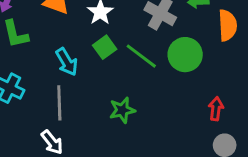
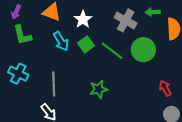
cyan arrow: (67, 62) -> (61, 41), moved
red arrow: (216, 109) -> (165, 88), turned -35

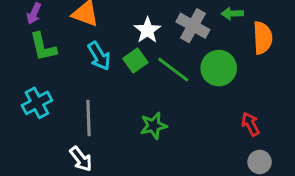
white star: (83, 19) -> (147, 30), moved
cyan cross: (18, 74) -> (37, 103), turned 36

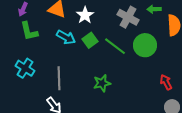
white star: (147, 30) -> (85, 15), moved
cyan arrow: (99, 56) -> (66, 37), turned -30
cyan cross: (37, 103) -> (25, 68), turned -30

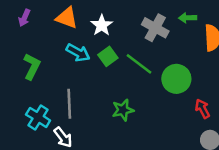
green L-shape: (29, 31) -> (32, 66), moved, turned -140
green circle: (145, 45) -> (176, 79), moved
cyan cross: (25, 68) -> (38, 117), moved

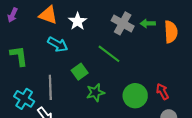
green arrow: (188, 18) -> (148, 23), moved
green square: (108, 56) -> (80, 72), moved
green L-shape: (32, 66) -> (19, 56), turned -35
green circle: (176, 79) -> (135, 96), moved

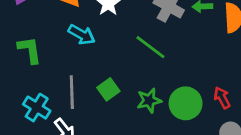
green square: (80, 72) -> (108, 89), moved
green star: (95, 93) -> (149, 101), moved

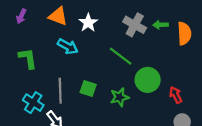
green square: (108, 89) -> (88, 89), turned -35
green circle: (186, 103) -> (148, 80), moved

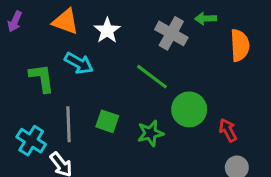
green arrow: (161, 25) -> (206, 19), moved
green L-shape: (28, 58) -> (42, 78), moved

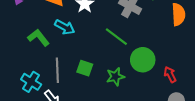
green L-shape: (42, 78) -> (38, 38), turned -30

